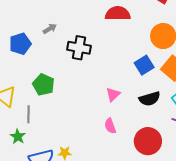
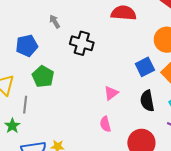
gray arrow: (50, 29) -> (55, 21), turned -96
blue pentagon: (20, 44) -> (27, 46), moved
black semicircle: (150, 99) -> (147, 101), turned 90

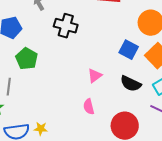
blue square: (145, 67) -> (129, 50), turned -36
black semicircle: (147, 101) -> (131, 84), turned -55

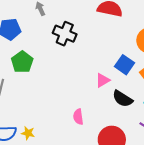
pink triangle: (95, 76) -> (103, 80), moved

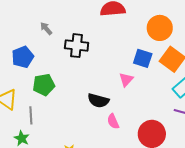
green pentagon: (22, 62) -> (44, 85), turned -30
black semicircle: (123, 99) -> (98, 101), moved

